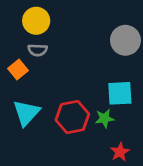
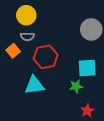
cyan triangle: (26, 113) -> (34, 85), moved, turned 40
red hexagon: (72, 117) -> (46, 57), moved

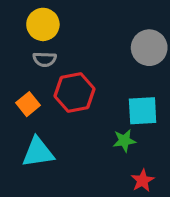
orange square: (13, 51) -> (28, 104), moved
cyan triangle: (34, 85) -> (38, 152), moved

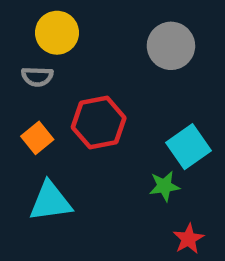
gray circle: (149, 48) -> (171, 46), moved
gray semicircle: (45, 59) -> (37, 77), moved
cyan square: (143, 111) -> (188, 147), turned -32

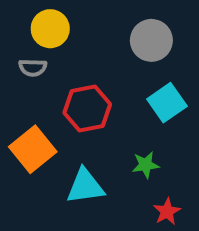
orange square: (37, 138) -> (33, 149), moved, size x1.6
cyan square: (188, 147) -> (167, 103), moved
cyan triangle: (50, 201) -> (85, 186), moved

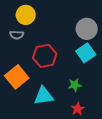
gray circle: (151, 40) -> (87, 29), moved
red star: (167, 212) -> (78, 109), moved

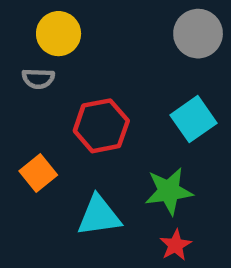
gray circle: (87, 29) -> (198, 34), moved
orange square: (17, 77) -> (38, 173), size x0.7
green star: (75, 85) -> (169, 191), size x1.5

